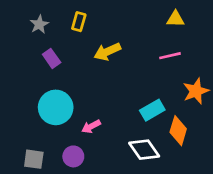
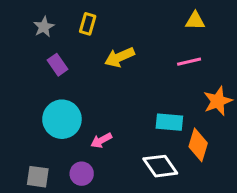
cyan rectangle: (152, 110) -> (169, 122), turned 35

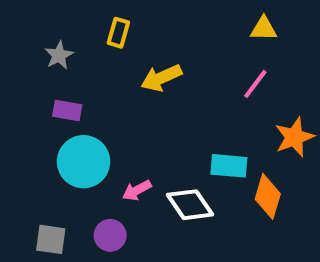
gray star: (44, 27) -> (59, 55), moved
pink line: (189, 62) -> (255, 84), turned -40
purple rectangle: (57, 65) -> (67, 111), moved, turned -45
white diamond: (160, 166) -> (190, 205), moved

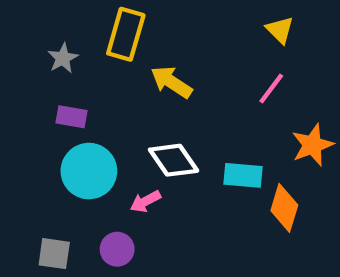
yellow triangle: (264, 29) -> (280, 30), turned 44
yellow rectangle: (118, 33) -> (126, 34), size x1.6
yellow arrow: (161, 78) -> (171, 82), turned 57
white diamond: (190, 205) -> (174, 160), moved

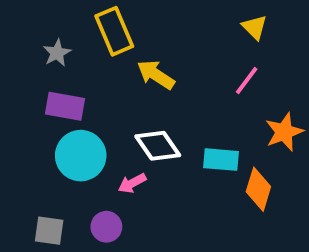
yellow rectangle: (126, 34) -> (114, 31), turned -39
purple rectangle: (72, 117) -> (65, 106), size x1.4

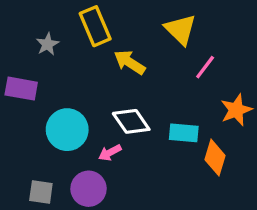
yellow triangle: (255, 27) -> (180, 29), moved, size x1.5
purple rectangle: (65, 106) -> (21, 89), moved
purple circle: (106, 227) -> (89, 189), size x1.4

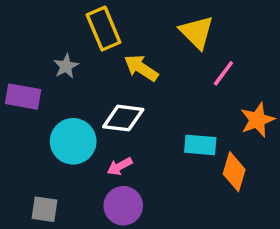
gray star: (47, 44) -> (66, 66), moved
white diamond: (131, 121) -> (123, 118), moved, turned -48
purple circle: (89, 189) -> (123, 206), moved

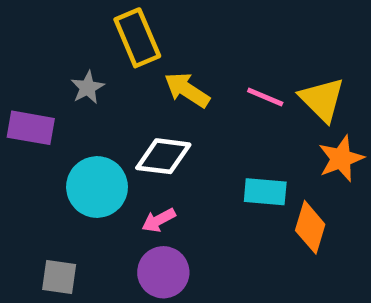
yellow triangle: (197, 32) -> (322, 99), moved
pink line: (223, 73) -> (265, 97), moved, turned 76

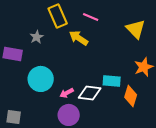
pink line: (265, 97) -> (91, 17), moved
yellow triangle: (322, 99) -> (136, 29), moved
white diamond: (163, 156) -> (90, 93), moved
gray square: (59, 277) -> (14, 117), moved

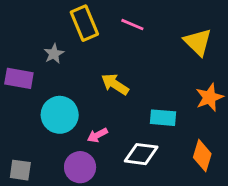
yellow arrow: (79, 38) -> (115, 84), moved
white diamond: (90, 93) -> (141, 154), moved
orange diamond: (131, 96) -> (202, 156), moved
purple circle: (69, 115) -> (80, 167), moved

